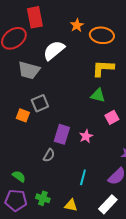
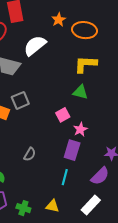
pink square: (112, 117) -> (63, 115), moved
purple rectangle: (62, 134) -> (72, 150), moved
pink star: (86, 136) -> (80, 129), moved
green cross: (43, 198) -> (23, 208), moved

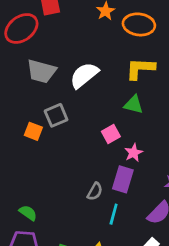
white semicircle: (35, 46) -> (84, 75), moved
gray semicircle: (30, 154) -> (95, 191), moved

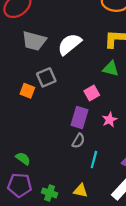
pink star: (134, 153) -> (109, 120), moved
purple rectangle: (123, 179) -> (80, 117), moved

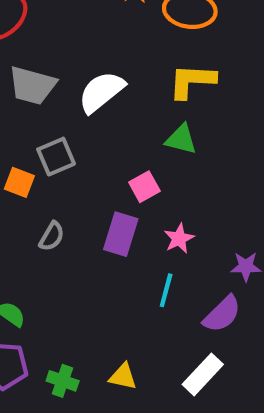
gray semicircle: (78, 141) -> (52, 236), moved
cyan line: (94, 160) -> (166, 290), moved

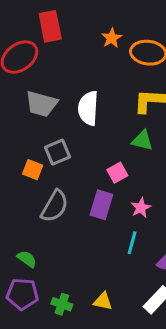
white semicircle: (101, 92) -> (88, 108), turned -48
gray semicircle: (52, 236) -> (55, 206), size x1.6

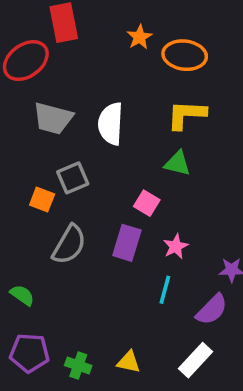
pink square: (117, 173) -> (147, 203), turned -30
green semicircle: (27, 259) -> (22, 295), moved

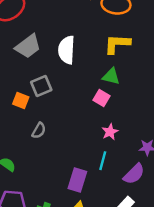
gray trapezoid: (53, 118) -> (28, 46), turned -52
pink square: (147, 203) -> (101, 98), moved
purple rectangle: (127, 243) -> (77, 180), moved
gray semicircle: (69, 245) -> (39, 131), size x0.6

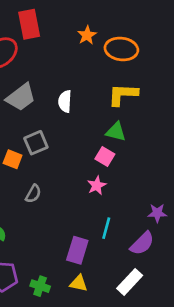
white semicircle: (67, 50) -> (65, 101), size x0.7
pink star: (110, 132) -> (97, 185), moved

